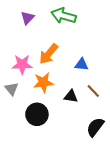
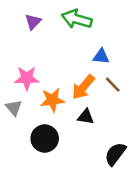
orange arrow: (49, 54) -> (83, 87), moved
blue triangle: (82, 64) -> (101, 56), moved
brown line: (93, 91) -> (113, 85), moved

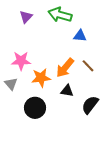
blue triangle: (101, 56) -> (80, 36), moved
black semicircle: (115, 154) -> (90, 105), moved

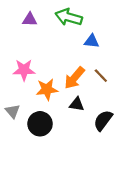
purple triangle: (26, 17) -> (30, 19), turned 48
gray triangle: (11, 84) -> (13, 111), moved

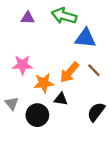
blue triangle: (92, 41) -> (85, 38), size x1.5
black triangle: (77, 104) -> (61, 99), moved

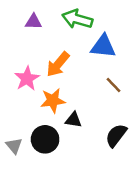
pink star: (22, 65) -> (27, 79), turned -30
orange arrow: (69, 72) -> (58, 64), moved
gray triangle: (12, 103) -> (14, 146), moved

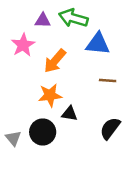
purple triangle: (33, 22) -> (43, 21), moved
pink star: (27, 79) -> (23, 45), moved
brown line: (114, 85) -> (108, 81), turned -42

